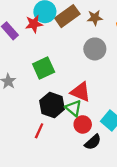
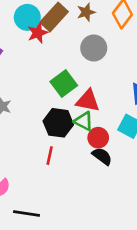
red star: (34, 24) -> (38, 33), moved
green square: (44, 68) -> (64, 83), moved
black semicircle: (93, 142) -> (102, 156), moved, turned -90

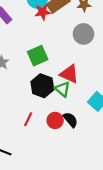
green square: (64, 83) -> (38, 56), moved
red circle: (98, 138) -> (55, 120), moved
red line: (50, 156) -> (28, 119), moved

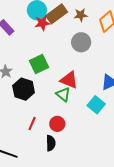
black hexagon: (42, 86) -> (24, 89), moved
black semicircle: (70, 120) -> (51, 143), moved, turned 42

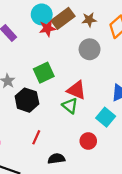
red circle: (57, 124) -> (88, 141), moved
black semicircle: (51, 143) -> (56, 159), turned -98

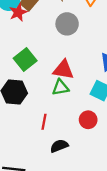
green triangle: (70, 106) -> (60, 87), turned -35
red line: (36, 137) -> (44, 122), moved

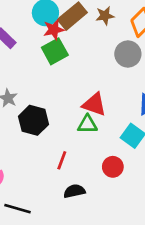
gray circle: (67, 24) -> (128, 54), moved
green square: (25, 59) -> (55, 51), moved

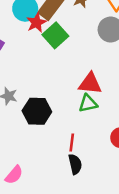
green square: (55, 51) -> (55, 35), moved
black semicircle: (74, 191) -> (75, 164), moved, turned 102

